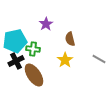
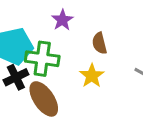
green cross: (33, 49) -> (42, 59), size x1.5

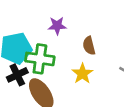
purple star: (62, 20) -> (57, 26), turned 30

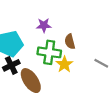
green cross: (40, 59) -> (49, 52), moved

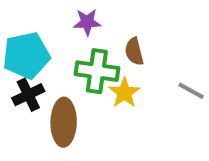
brown ellipse: (31, 81) -> (64, 122), turned 35

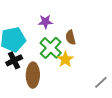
green cross: (97, 71) -> (51, 48), turned 35
gray line: (191, 91) -> (101, 82), moved, turned -72

